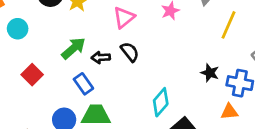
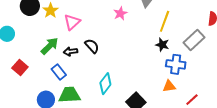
pink triangle: (124, 17) -> (72, 22), moved
black star: (210, 73) -> (162, 45), moved
cyan diamond: (161, 102) -> (105, 84), moved

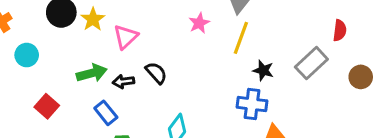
yellow line: (165, 21) -> (241, 38), moved
green arrow: (50, 46) -> (92, 73), turned 30
blue cross: (176, 64) -> (252, 104), moved

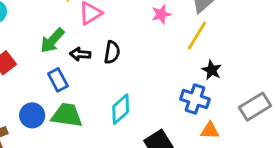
gray rectangle: (311, 63) -> (255, 107), moved
green arrow: (92, 73) -> (52, 40), turned 136
black semicircle: (156, 73) -> (112, 52), turned 40

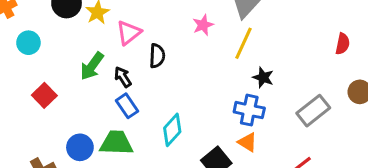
black semicircle: (112, 52) -> (157, 56), moved
black arrow: (80, 54) -> (123, 77), turned 60
blue rectangle: (58, 80) -> (127, 106), moved
orange triangle: (210, 131) -> (247, 142), moved, turned 36

